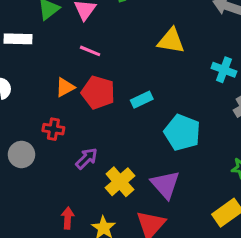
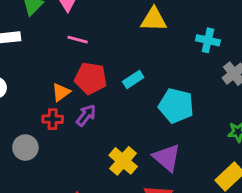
orange triangle: (65, 87) -> (61, 92), moved
purple arrow: (86, 158) -> (86, 115), moved

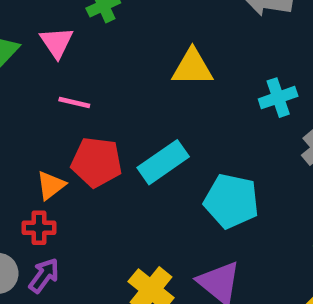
cyan cross: (208, 40) -> (278, 98), turned -30
cyan rectangle: (133, 80) -> (163, 162), size x1.5
purple arrow: (86, 115) -> (44, 275), moved

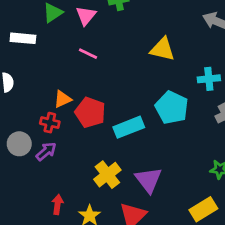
red pentagon: (97, 162) -> (90, 112), moved
cyan rectangle: (163, 162) -> (129, 127), moved
cyan pentagon: (231, 201) -> (172, 108), moved

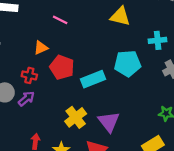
orange triangle: (63, 99) -> (41, 48), moved
cyan pentagon: (172, 108) -> (128, 63), turned -30

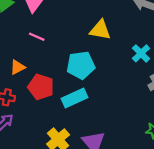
cyan cross: (158, 40) -> (141, 53), turned -36
cyan pentagon: (128, 63) -> (81, 65), moved

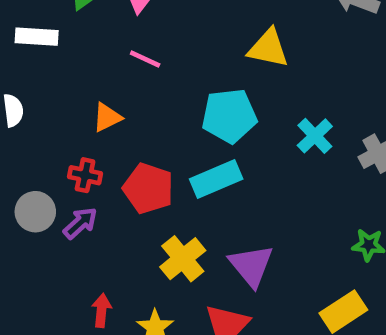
cyan cross: (141, 53) -> (315, 136), moved
red pentagon: (41, 87) -> (148, 188), moved

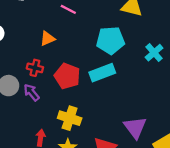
purple arrow: (80, 223) -> (31, 92), turned -90
yellow cross: (183, 259) -> (70, 118), moved, turned -35
purple triangle: (251, 266) -> (135, 127), moved

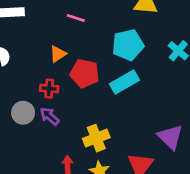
red pentagon: (67, 76) -> (85, 73), moved
yellow cross: (70, 118) -> (96, 138), turned -30

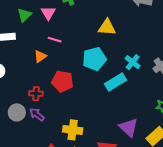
orange triangle: (58, 54) -> (40, 56), moved
cyan rectangle: (124, 82) -> (115, 82), moved
yellow cross: (96, 138) -> (73, 130), turned 30

